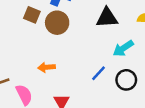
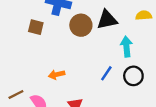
brown circle: (57, 23) -> (81, 25), moved
cyan arrow: (123, 48) -> (126, 47), turned 126

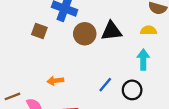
cyan arrow: (126, 47) -> (143, 60), moved

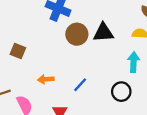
brown square: (39, 31) -> (18, 51), moved
blue line: (105, 85) -> (80, 85), moved

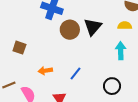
black triangle: (103, 33) -> (93, 27), turned -42
black circle: (121, 92) -> (112, 86), moved

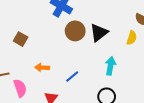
yellow semicircle: (125, 26) -> (132, 38), turned 96
cyan arrow: (121, 51) -> (110, 66), moved

